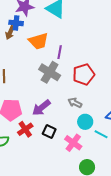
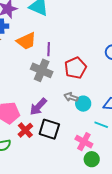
cyan circle: (85, 122) -> (83, 104), moved
black square: (49, 131) -> (49, 129), size x1.5
pink cross: (73, 143) -> (84, 142), moved

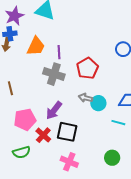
orange trapezoid: (26, 41) -> (36, 46), turned -35
pink cross: (84, 142) -> (69, 162), moved

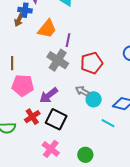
pink pentagon: (25, 120) -> (23, 85), moved
green circle: (112, 158) -> (85, 155), moved

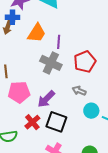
cyan circle: (94, 99) -> (91, 111), moved

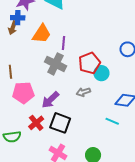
gray arrow: (79, 91) -> (83, 92), turned -40
cyan circle: (91, 111) -> (101, 73), moved

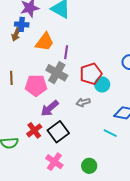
pink pentagon: (23, 93) -> (36, 85), moved
black square: (60, 123) -> (58, 132), turned 30

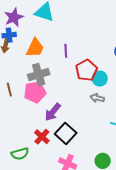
purple line: (66, 52) -> (66, 51), moved
gray cross: (57, 73) -> (39, 75), moved, turned -35
gray arrow: (83, 102) -> (97, 98), moved, turned 40

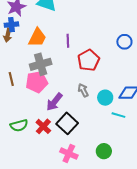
cyan circle: (100, 79) -> (105, 98), moved
gray arrow: (97, 98) -> (83, 90), moved, turned 48
green semicircle: (20, 154) -> (19, 125), moved

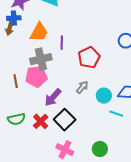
purple line: (68, 41) -> (62, 43), moved
brown line: (11, 79) -> (16, 81), moved
gray arrow: (83, 90) -> (82, 87), turned 64

